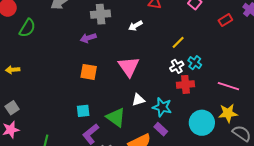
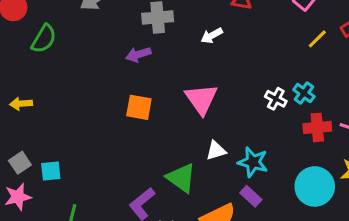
yellow line: (178, 42) -> (317, 39), moved
white cross: (177, 66) -> (276, 99), turned -32
red cross: (185, 84) -> (317, 127), moved
cyan square: (83, 111) -> (51, 171), moved

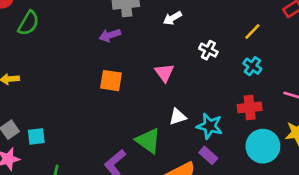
yellow line: (317, 39) -> (252, 31), moved
pink triangle: (201, 99) -> (164, 73), size x0.7
white cross: (276, 99) -> (208, 50), moved
red cross: (317, 127) -> (250, 107), moved

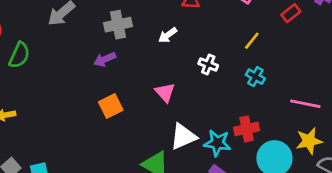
orange square: (111, 81) -> (111, 106), turned -30
red cross: (250, 107) -> (247, 129), moved
white triangle: (178, 117) -> (183, 137), size x1.5

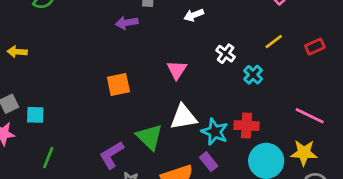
red rectangle: (291, 13) -> (315, 47), moved
cyan cross: (255, 77) -> (253, 75), moved
orange square: (111, 106) -> (118, 84), moved

